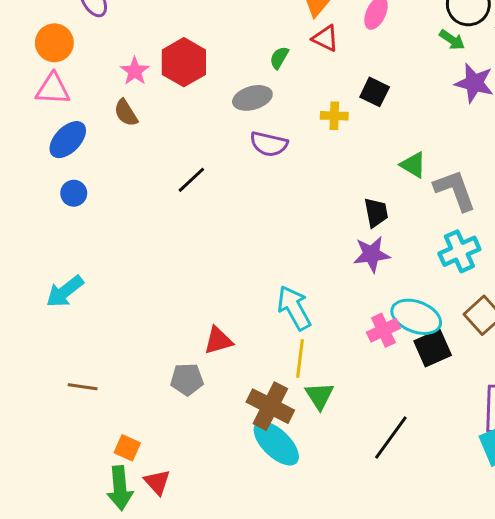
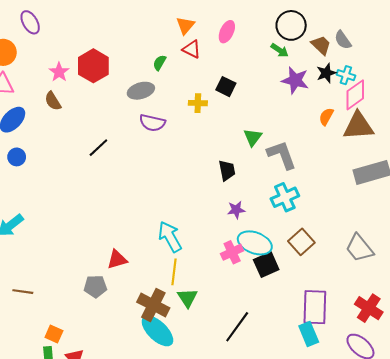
green triangle: (413, 165) -> (253, 137), turned 36
purple star: (372, 254) -> (236, 210), moved, size x0.7

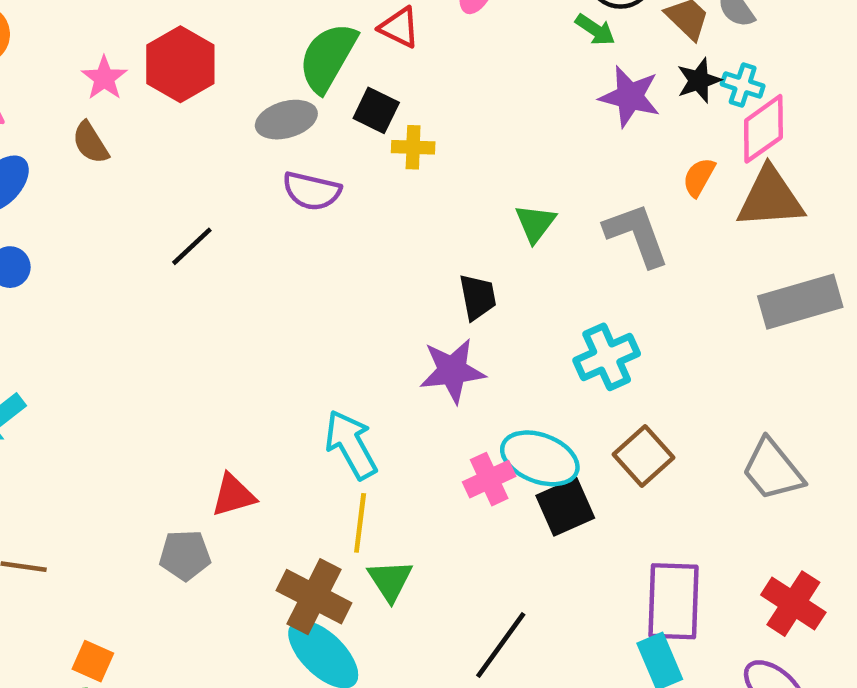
green semicircle: (160, 63) -> (328, 57), size x2.0
black square: (226, 87) -> (376, 110), moved
gray L-shape: (282, 155) -> (637, 235), moved
purple star: (236, 210) -> (452, 371), moved, size x1.6

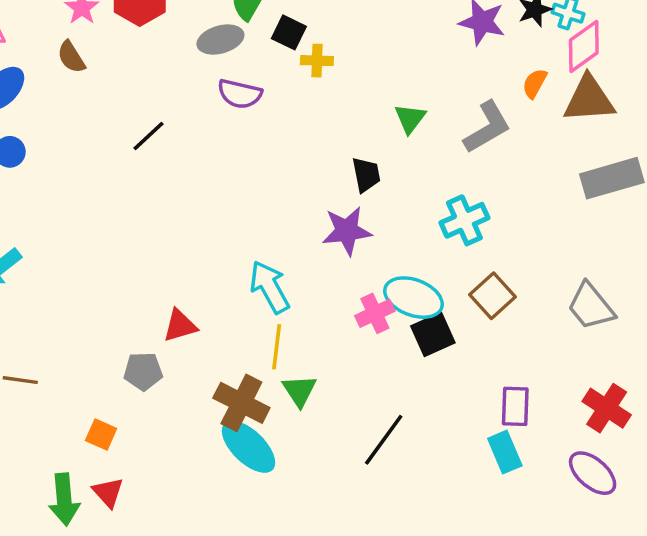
gray L-shape: (637, 235) -> (487, 127), turned 80
purple rectangle: (674, 601) -> (515, 406), size x0.7
orange square: (93, 661) -> (101, 434), moved

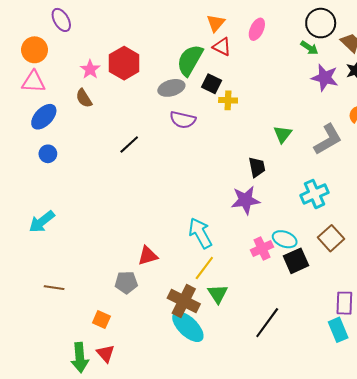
cyan ellipse: (414, 298) -> (285, 239), size x0.7
yellow line: (277, 347) -> (204, 268), turned 30

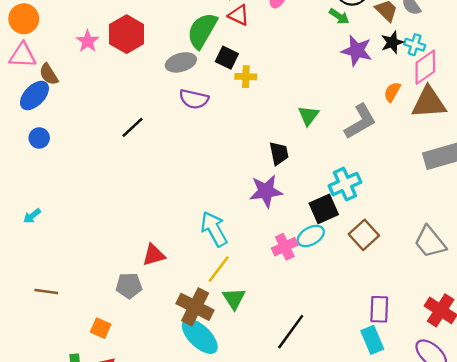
brown semicircle: (84, 98) -> (49, 74), moved
cyan arrow: (42, 222) -> (32, 216), size x0.6
cyan ellipse: (285, 239) -> (311, 236), turned -50
black square: (296, 261) -> (324, 209), moved

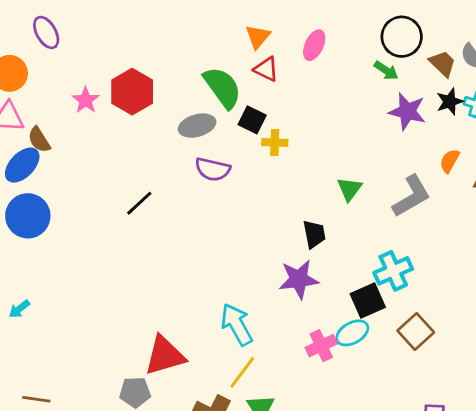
green semicircle: (202, 31) -> (222, 87), turned 114
blue circle: (39, 138) -> (28, 216), size x1.8
red triangle: (154, 255) -> (165, 355), size x1.5

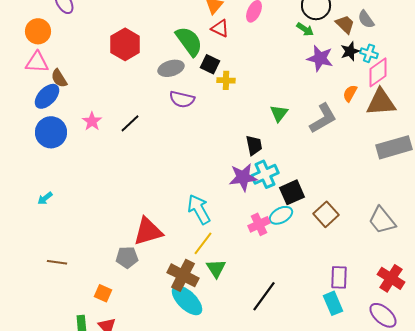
pink star: (86, 100) -> (92, 121), moved
cyan cross: (393, 271) -> (265, 174), moved

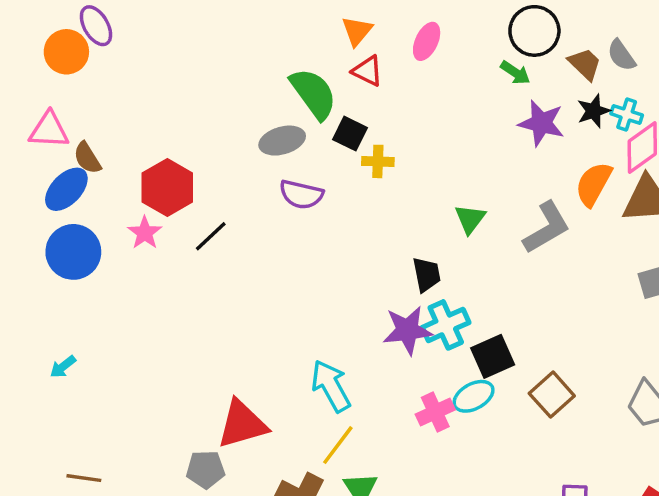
orange circle: (38, 31) -> (66, 52), moved
red hexagon: (125, 44) -> (167, 188), moved
orange semicircle: (350, 93) -> (594, 184), size x1.5

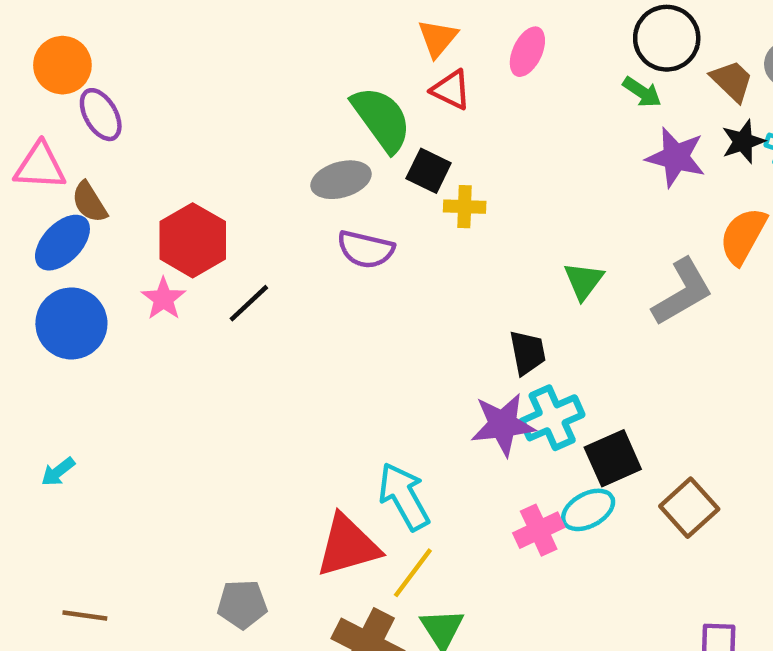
purple ellipse: (96, 26) -> (101, 115), moved
red triangle: (242, 424) -> (348, 546), moved

